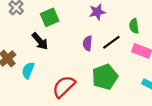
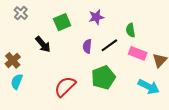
green square: (50, 17) -> (62, 22), moved
cyan semicircle: (28, 70) -> (17, 82), moved

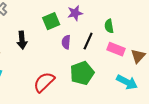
green square: (62, 22) -> (51, 21), moved
black arrow: (43, 44) -> (22, 40), turned 36
black line: (109, 45) -> (88, 41), turned -30

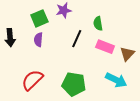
purple semicircle: (66, 42) -> (38, 40), moved
green pentagon: (82, 73) -> (74, 84), moved, turned 30

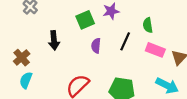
purple semicircle: (38, 40) -> (96, 46), moved

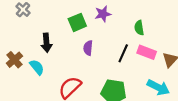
black line: (125, 41) -> (123, 53), moved
cyan semicircle: (26, 80) -> (37, 67), moved, turned 119

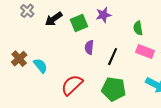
black arrow: (46, 43) -> (54, 19), moved, turned 60
black line: (123, 53) -> (113, 57), moved

